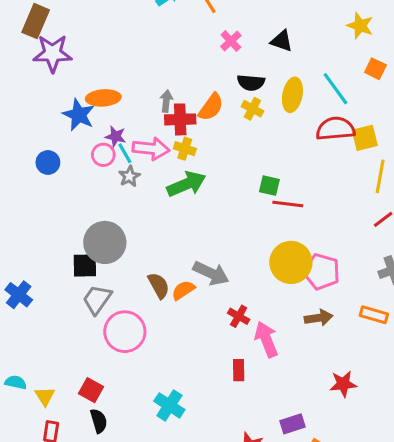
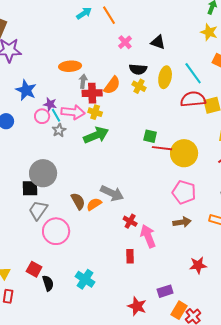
orange ellipse: (103, 98) -> (70, 66), moved
yellow circle: (291, 262) -> (184, 153), moved
black semicircle: (99, 421) -> (48, 283), moved

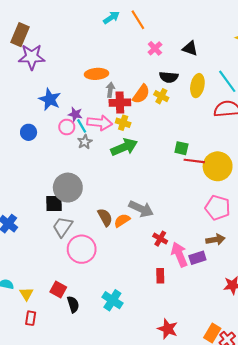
yellow cross: (139, 86) -> (161, 96), moved
purple rectangle: (165, 291) -> (197, 258), moved

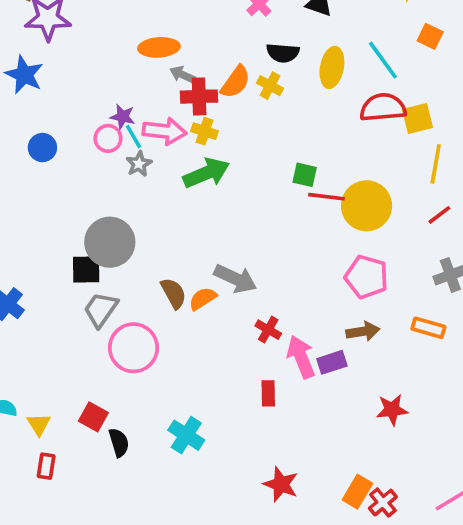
gray arrow: (110, 90) -> (183, 75), turned -72
blue star: (50, 99) -> (24, 75), moved

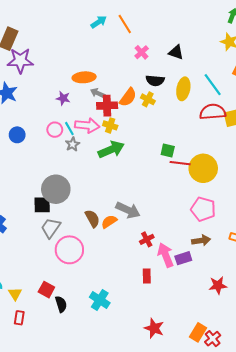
purple star: (123, 117) -> (63, 98), moved
red cross: (268, 330) -> (147, 239), turned 32

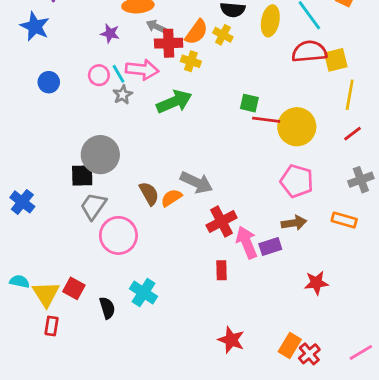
yellow cross: (110, 125) -> (191, 61), moved
red cross: (147, 239) -> (222, 221), size x1.5
red square: (46, 290) -> (74, 288), moved
yellow triangle: (15, 294) -> (46, 294), size x1.5
cyan cross: (100, 300) -> (144, 293), moved

